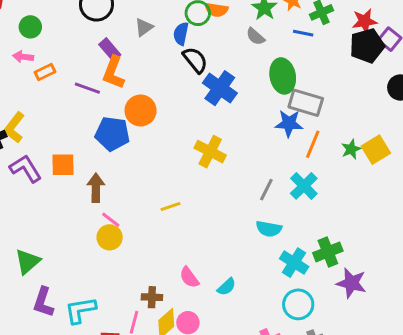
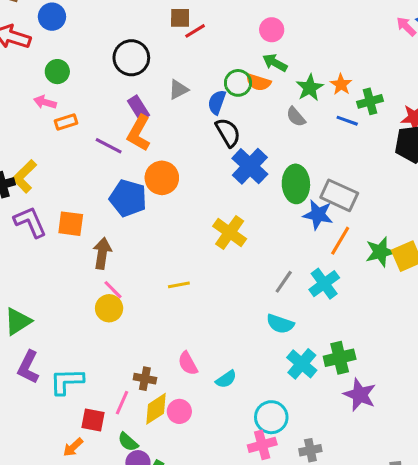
green ellipse: (283, 76) -> (296, 184), moved
green star: (351, 149) -> (380, 252), size x1.4
cyan circle: (298, 304) -> (271, 417), moved

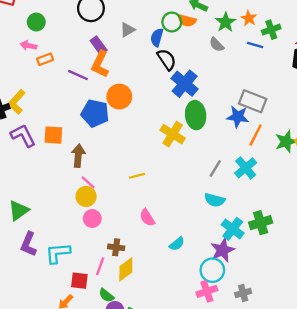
green ellipse: (296, 184) -> (196, 115), moved
pink semicircle: (188, 363) -> (147, 218), moved
purple star: (360, 395) -> (223, 250), moved, turned 30
pink circle: (179, 411) -> (92, 219), moved

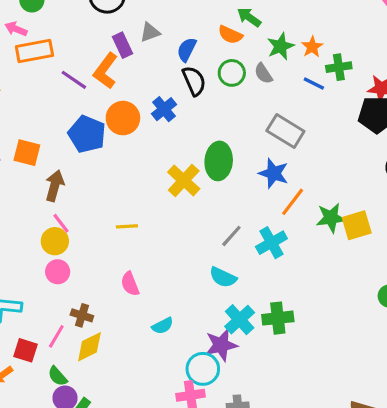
green circle: (172, 22) -> (232, 73), moved
purple rectangle: (99, 45) -> (122, 45), moved
orange rectangle: (45, 59) -> (34, 51), size x1.6
blue cross: (185, 84) -> (164, 109), moved, size x0.7
gray rectangle: (253, 101) -> (285, 131), moved

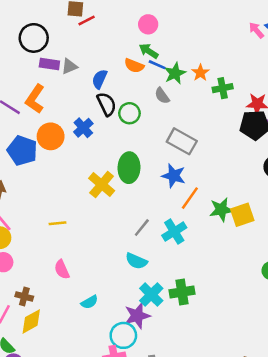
purple rectangle: (122, 45) -> (49, 64), moved, turned -54
green circle: (232, 73) -> (129, 113), moved
blue line: (314, 84) -> (157, 65), moved

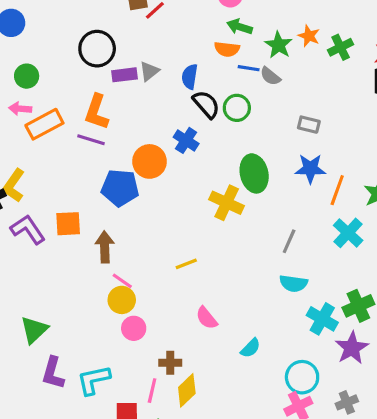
blue line: (157, 65) -> (249, 68), moved
orange L-shape: (35, 99) -> (97, 112), moved
gray rectangle: (182, 141) -> (309, 125), size x0.6
cyan cross: (174, 232) -> (348, 233), moved
purple star: (137, 316) -> (352, 348), moved

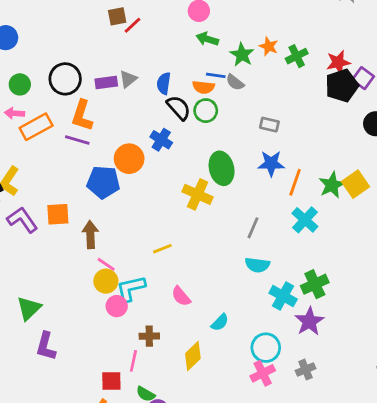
black circle: (97, 49) -> (65, 79), moved
orange semicircle: (227, 49) -> (204, 87), moved
cyan L-shape: (94, 380) -> (131, 289), moved
yellow diamond: (187, 390) -> (193, 356), moved

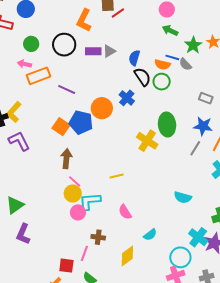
orange L-shape: (82, 116) -> (84, 20), moved
orange square: (58, 214) -> (61, 127), moved, turned 30
gray line: (253, 228) -> (195, 148), moved
cyan cross: (283, 296) -> (198, 237), moved

